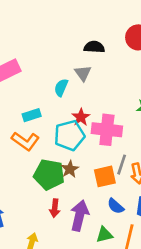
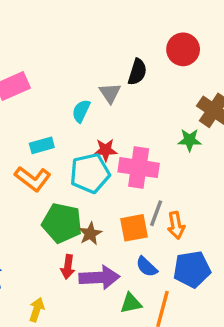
black semicircle: (94, 47) -> (137, 72), moved, turned 102
red star: (81, 117) -> (105, 150), turned 30
brown star: (70, 169) -> (90, 234), moved
purple arrow: (79, 216) -> (99, 277), turned 72

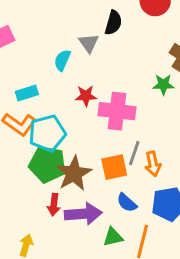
cyan pentagon: (90, 173) -> (47, 133), moved
brown star: (90, 234) -> (74, 173), size x1.6

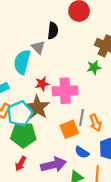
cyan semicircle: (62, 60) -> (22, 62), size x1.6
brown star: (74, 173) -> (37, 107), moved
red arrow: (54, 205) -> (21, 164), moved, turned 32

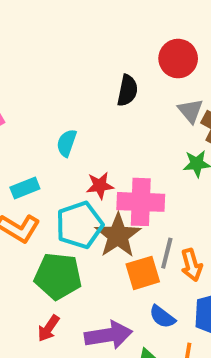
gray triangle: (38, 47) -> (190, 111), moved
cyan semicircle: (22, 62) -> (67, 143), size x0.6
brown star: (37, 107) -> (118, 235), moved
cyan pentagon: (20, 114) -> (79, 225), moved

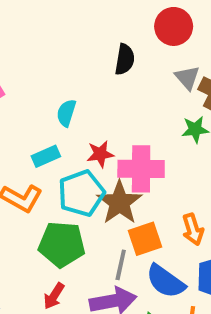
cyan rectangle: (25, 188) -> (46, 156), moved
gray line: (167, 253) -> (121, 265), moved
blue semicircle: (162, 317) -> (166, 281), size x1.5

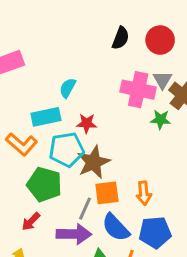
black semicircle: (125, 59) -> (121, 38), moved
cyan rectangle: (46, 156) -> (46, 117), size x1.4
pink cross: (141, 169) -> (138, 90), moved

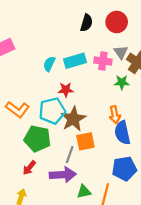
pink cross: (138, 90) -> (103, 61), size x0.7
cyan rectangle: (46, 117) -> (75, 61), moved
orange arrow: (144, 193) -> (115, 115), moved
blue semicircle: (116, 227) -> (122, 133), moved, turned 35

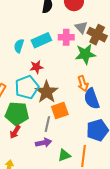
green star: (122, 82) -> (85, 54), size x1.5
red arrow: (29, 168) -> (15, 132), moved
purple arrow: (63, 175) -> (44, 143), size x0.7

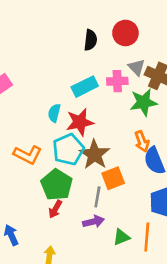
cyan semicircle: (19, 46) -> (54, 113), moved
red star: (37, 67) -> (80, 122), size x1.5
green pentagon: (17, 114) -> (57, 185), turned 30

